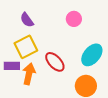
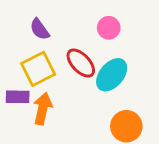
cyan ellipse: (92, 55) -> (112, 75), moved
red ellipse: (55, 62) -> (81, 63), moved

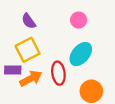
red ellipse: (81, 63) -> (58, 73), moved, turned 35
orange arrow: (43, 109) -> (31, 78), turned 50

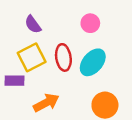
red ellipse: (58, 73) -> (63, 57), moved
orange arrow: (31, 78) -> (46, 103), moved

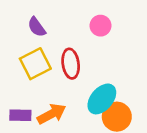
cyan ellipse: (93, 62) -> (102, 99), moved
purple rectangle: (15, 81) -> (20, 115), moved

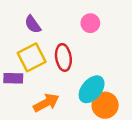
purple rectangle: (20, 115) -> (13, 78), moved

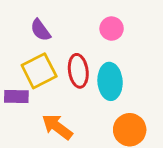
cyan ellipse: (92, 89) -> (110, 81), moved, turned -44
orange arrow: (46, 103) -> (57, 127), turned -115

